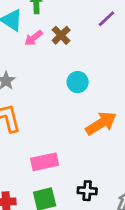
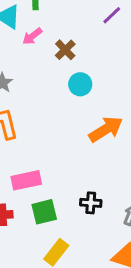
brown cross: (61, 35) -> (65, 50), moved
pink rectangle: (45, 162) -> (26, 180), moved

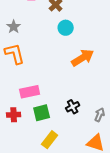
black cross: (91, 203) -> (73, 107), turned -32

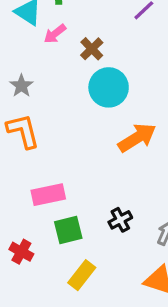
cyan circle: (66, 28) -> (109, 87), size x1.5
red cross: (14, 115) -> (21, 252), moved, turned 32

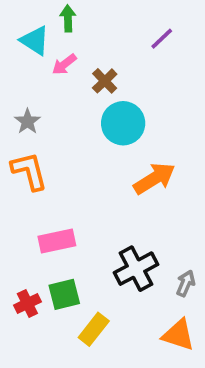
black cross: (120, 220) -> (136, 269), size x1.6
green square: (68, 230) -> (64, 294), moved
red cross: (21, 252) -> (27, 304), turned 35

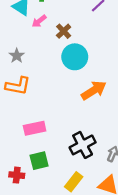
orange L-shape: (29, 171) -> (18, 86), turned 115
red cross: (27, 304) -> (17, 175), moved, turned 32
yellow rectangle: (94, 329) -> (74, 182), moved

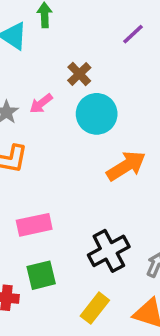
pink arrow: (39, 21) -> (41, 103), moved

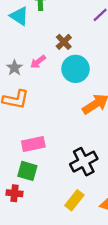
green square: (41, 275) -> (27, 171), moved, turned 30

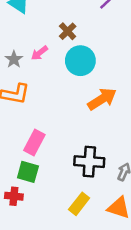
pink rectangle: (33, 144) -> (34, 142), turned -50
black cross: (84, 162) -> (89, 162), turned 32

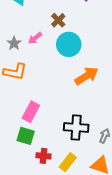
red cross: (14, 196) -> (43, 156), moved

